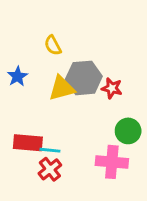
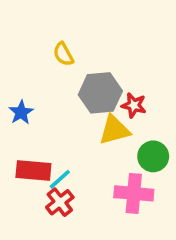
blue star: (17, 76) -> (21, 112), moved
yellow triangle: (62, 88) -> (114, 130), moved
cyan line: (50, 150) -> (60, 179), turned -48

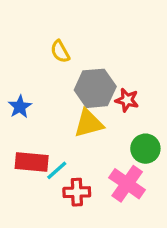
yellow triangle: (114, 130) -> (89, 123), moved
pink cross: (134, 193) -> (127, 184), turned 30
red cross: (60, 202) -> (77, 192), moved, turned 36

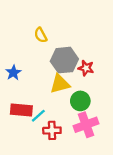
green circle: (145, 149) -> (80, 101), moved
pink cross: (127, 184) -> (86, 125), turned 35

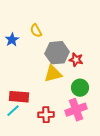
blue star: (13, 73) -> (12, 40), moved
green circle: (80, 101) -> (80, 88), moved
cyan line: (38, 116) -> (13, 111), moved

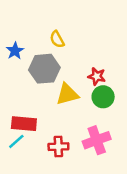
yellow semicircle: (36, 31) -> (57, 39), moved
gray hexagon: (57, 53) -> (44, 69), moved
green circle: (80, 88) -> (103, 97), moved

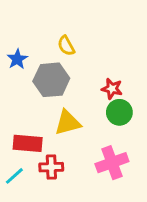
yellow triangle: (67, 94) -> (68, 123), moved
cyan line: (16, 141) -> (14, 176), moved
red cross: (58, 147) -> (51, 167), moved

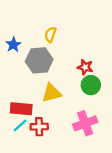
yellow semicircle: (66, 46) -> (50, 35), turned 48
cyan line: (14, 176) -> (20, 126), moved

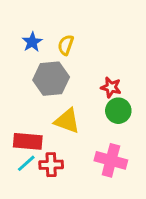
blue star: (13, 45) -> (32, 42), moved
yellow triangle: (52, 93) -> (67, 121), turned 35
pink cross: (85, 123) -> (111, 160), turned 35

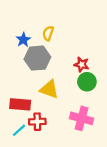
blue star: (32, 42) -> (23, 40), moved
cyan line: (26, 163) -> (19, 130), moved

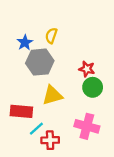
yellow triangle: (49, 89) -> (52, 95), turned -36
red cross: (37, 122) -> (50, 140), moved
cyan line: (19, 130) -> (36, 129), moved

